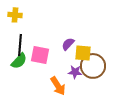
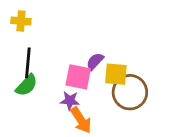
pink square: (40, 55) -> (78, 77), moved
purple star: (75, 72) -> (70, 101), moved

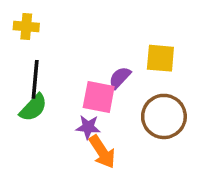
yellow square: (116, 74) -> (160, 58), moved

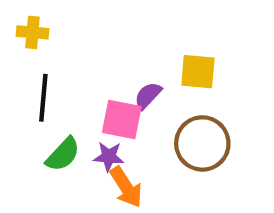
green semicircle: (33, 108) -> (63, 154), moved

